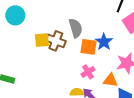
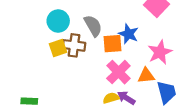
cyan circle: (15, 15) -> (58, 21), moved
pink cross: (88, 72) -> (118, 72), size x1.5

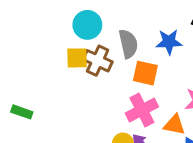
blue star: (129, 34) -> (169, 42), moved, turned 30

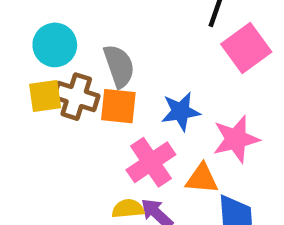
blue star: (169, 42) -> (181, 112), moved
orange square: (145, 73) -> (118, 106), moved

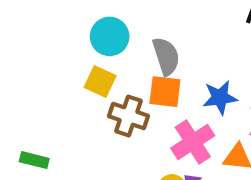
yellow square: (45, 96) -> (100, 81), turned 32
brown cross: (76, 97) -> (129, 116), moved

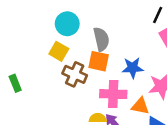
pink cross: (193, 142) -> (113, 94), turned 30
green rectangle: (34, 160) -> (15, 83), moved, turned 49

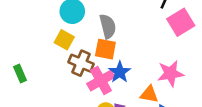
blue star: (133, 68) -> (120, 72), moved, turned -30
pink cross: (113, 94) -> (101, 80), moved, turned -30

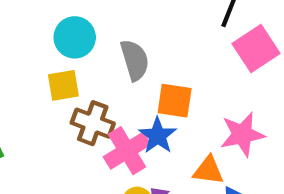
yellow square: (64, 40) -> (63, 85), turned -36
orange square: (105, 49) -> (175, 101), moved

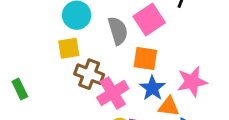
pink square: (256, 48) -> (149, 19), moved
blue star: (158, 136) -> (152, 88), moved

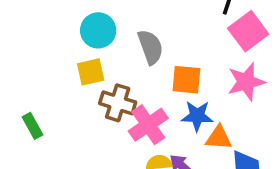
pink square: (149, 19) -> (248, 31), moved
pink star: (192, 82) -> (246, 82), moved
blue star: (152, 88) -> (197, 116), turned -30

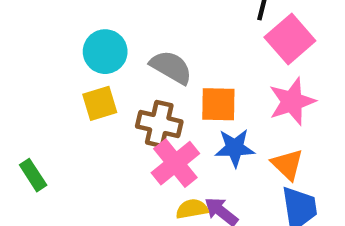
gray semicircle: (150, 47) -> (171, 67), turned -36
brown cross: (118, 103) -> (159, 124), moved
orange triangle: (219, 138) -> (287, 164), moved, turned 44

